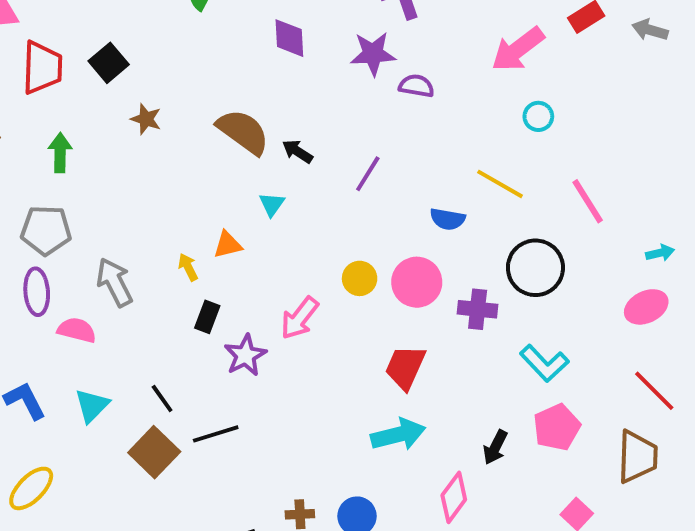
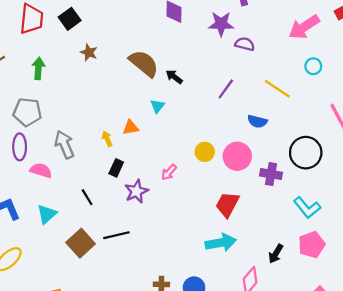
purple line: (368, 174) -> (226, 89), moved
yellow line: (500, 184) -> (277, 89), moved
pink arrow: (300, 318) -> (169, 172), size x0.7
black line: (162, 399) -> (87, 197), moved

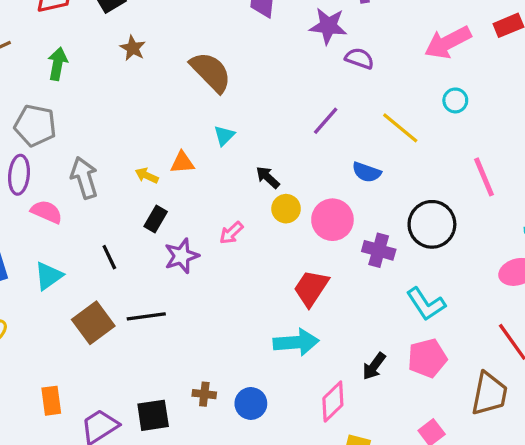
black arrow: (174, 77) -> (268, 177), moved
yellow arrow: (107, 139) -> (147, 176), turned -48

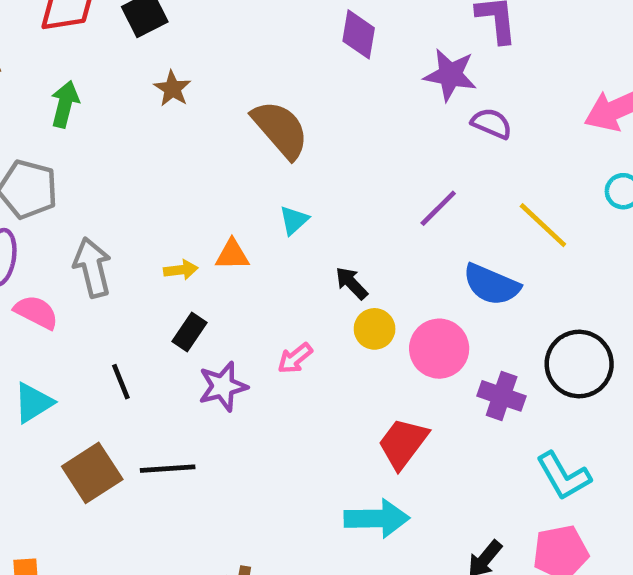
blue semicircle: (367, 172) -> (491, 285), size x1.4
yellow arrow: (147, 176) -> (181, 270), turned 145

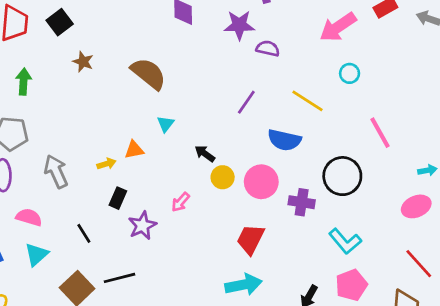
pink semicircle: (36, 312) -> (29, 217), moved

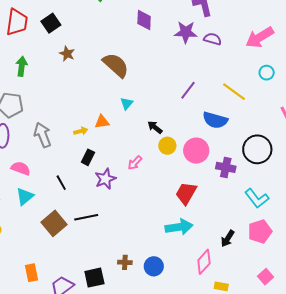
purple semicircle: (268, 48) -> (213, 39), moved

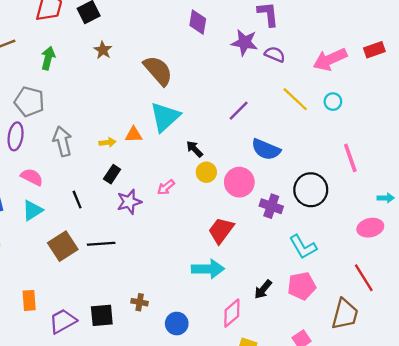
yellow line: (234, 92) -> (295, 99), moved
cyan triangle: (127, 103) -> (165, 117), size x2.0
blue circle: (154, 266) -> (177, 324), moved

